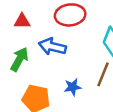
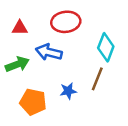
green arrow: (19, 59) -> (17, 64), turned 40

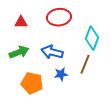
blue arrow: (49, 52) -> (52, 52), moved

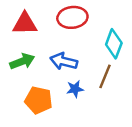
red triangle: (21, 22) -> (25, 24), size x1.5

